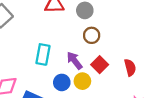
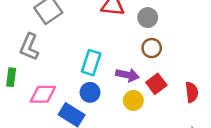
purple arrow: (75, 61) -> (127, 75), turned 132
blue circle: (62, 82) -> (90, 92), moved

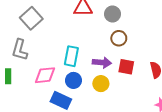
red square: (156, 84) -> (126, 67), turned -35
pink diamond: (43, 94) -> (45, 75), moved
yellow circle: (133, 100) -> (101, 84), moved

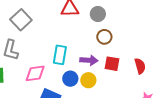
blue circle: (73, 80) -> (70, 79), moved

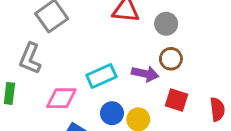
cyan rectangle: (60, 55) -> (101, 76), turned 48
purple arrow: (89, 60) -> (145, 74), moved

